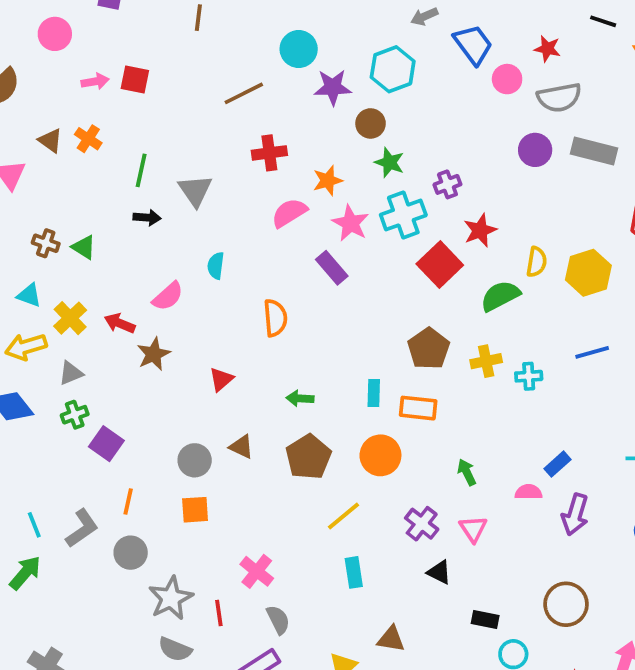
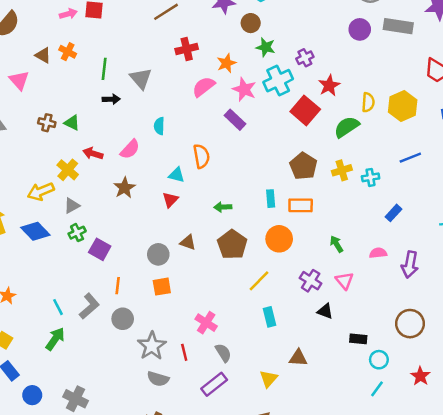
cyan triangle: (29, 295) -> (177, 175), moved
red arrow: (120, 323) -> (93, 154), moved
blue rectangle: (558, 464) -> (393, 213), moved

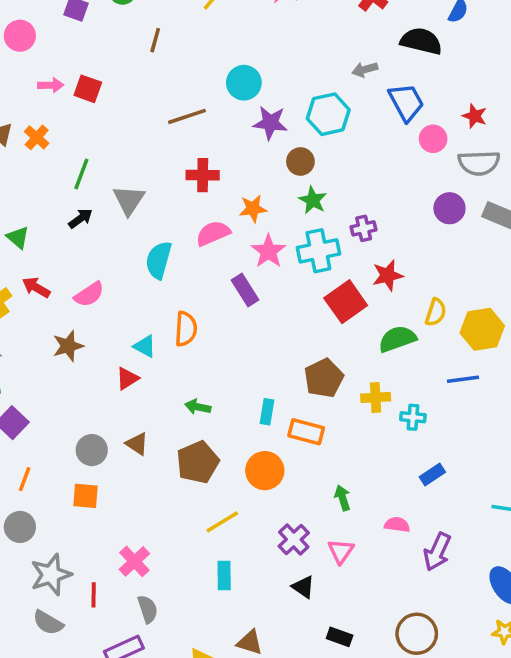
black arrow: (111, 99) -> (81, 219), turned -49
cyan semicircle: (159, 126) -> (159, 260), moved, size x1.5
blue line: (410, 158) -> (463, 379), moved

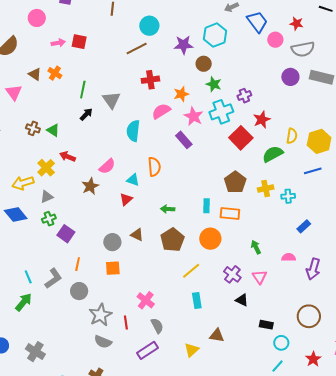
cyan circle: (244, 83) -> (149, 26), moved
pink semicircle: (89, 294) -> (107, 166), moved

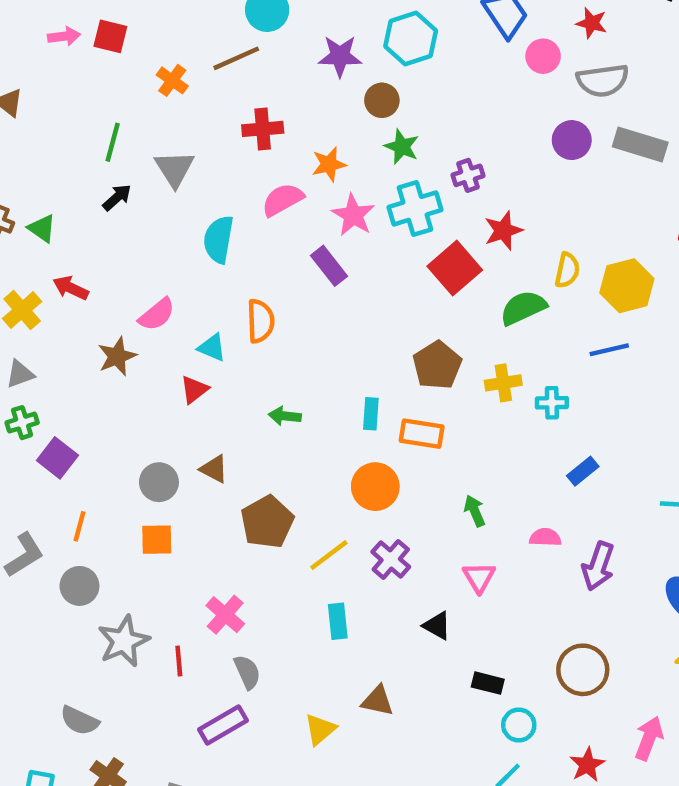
orange cross: (55, 73) -> (172, 80), moved
brown pentagon: (172, 240) -> (267, 522), moved
purple cross: (232, 274) -> (391, 559), moved
gray semicircle: (103, 342) -> (79, 721), moved

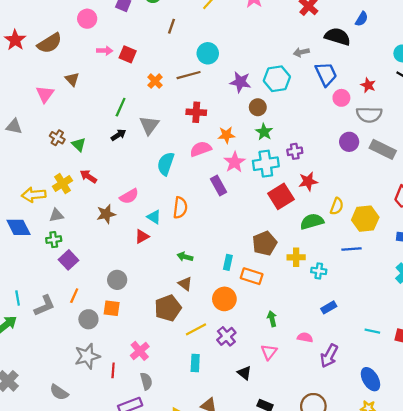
brown triangle: (214, 469) -> (185, 284), moved
gray circle: (79, 586) -> (88, 319), moved

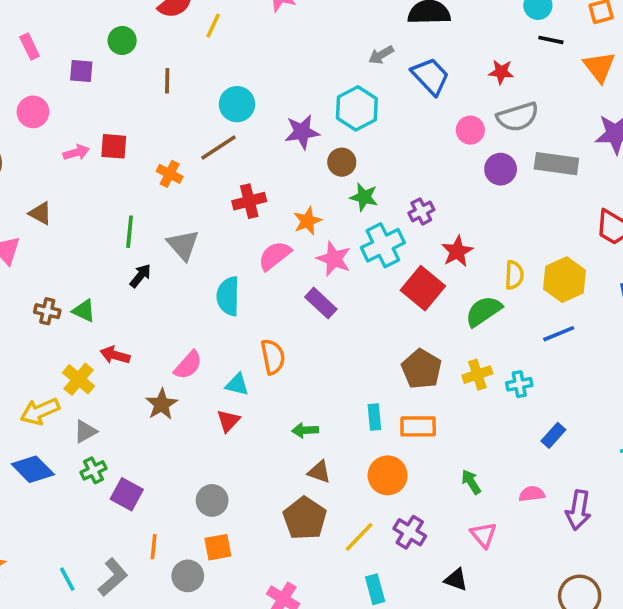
pink circle: (341, 98) -> (470, 130), moved

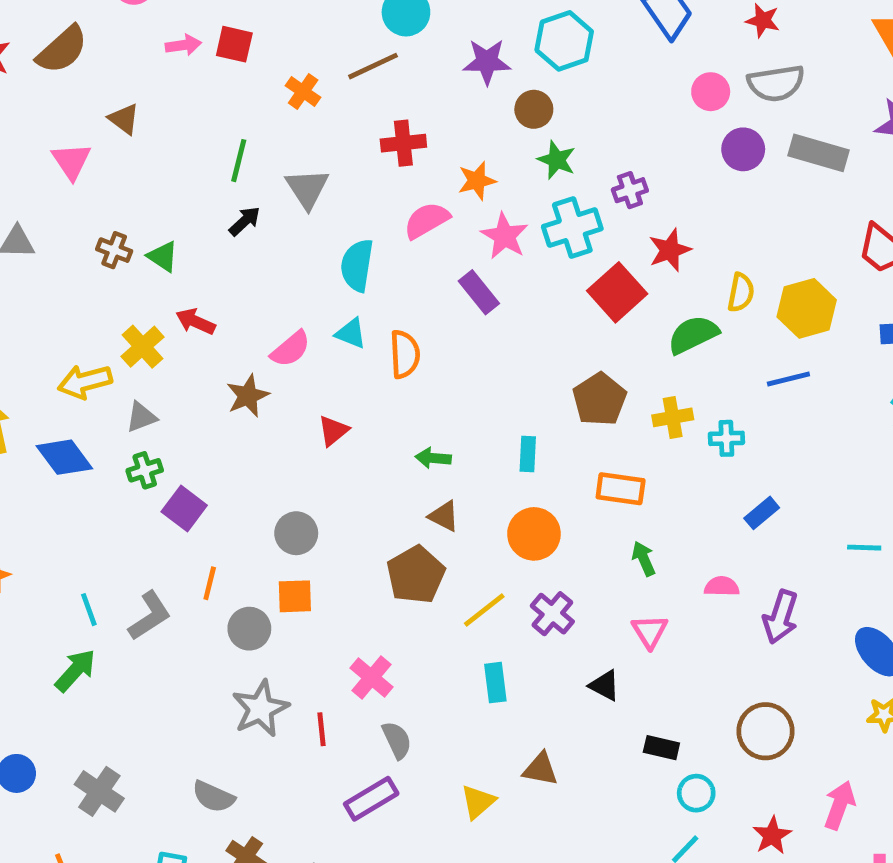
cyan triangle: (237, 385) -> (351, 333), moved
orange rectangle: (418, 426) -> (621, 489), moved

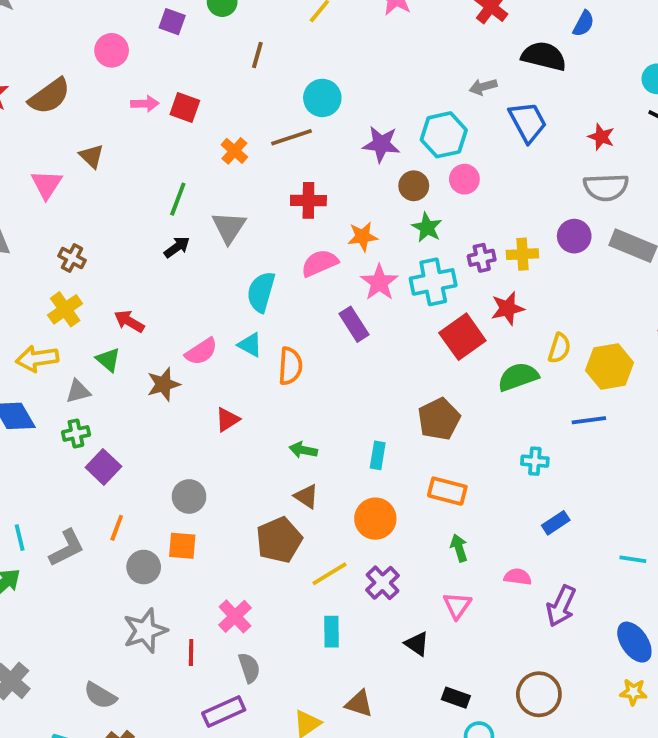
pink circle: (711, 92) -> (464, 179), moved
green triangle: (163, 257) -> (108, 360), moved
yellow cross: (143, 347) -> (65, 309), moved
yellow cross: (673, 417) -> (522, 254), moved

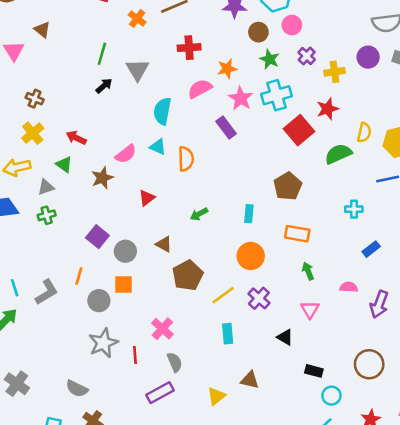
purple cross: (482, 258) -> (307, 56), moved, turned -30
green arrow: (303, 450) -> (199, 214), turned -36
purple square: (103, 467) -> (97, 237), moved
brown triangle: (306, 496) -> (164, 244), moved

